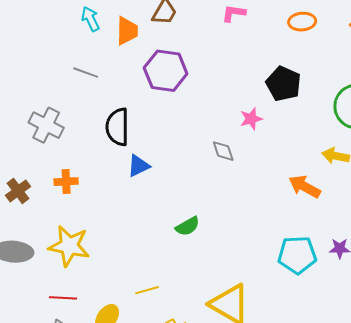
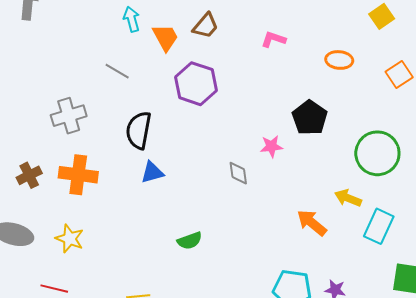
orange trapezoid: (127, 31) -> (165, 37), turned -40
gray cross: (46, 125) -> (69, 116), turned 36
orange cross: (66, 182) -> (78, 175), size x1.6
yellow star: (69, 246) -> (70, 239), size x0.7

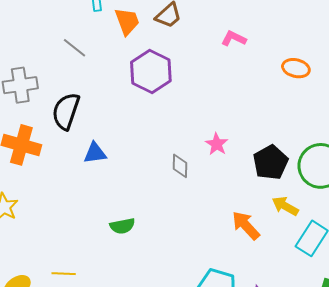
black pentagon: (310, 118) -> (271, 162), moved
black semicircle: (139, 130) -> (66, 111), moved
pink star: (271, 146) -> (217, 144), turned 30

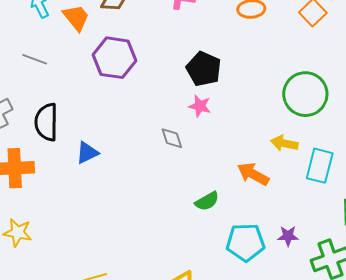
black pentagon: (271, 162) -> (204, 69), moved
green semicircle: (122, 226) -> (207, 201), moved

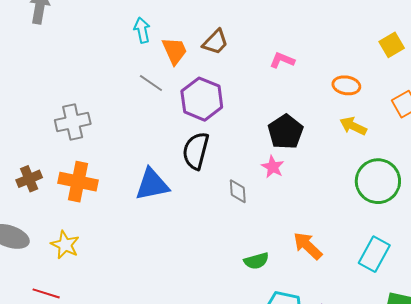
gray line: (35, 59) -> (151, 83), moved
black semicircle: (46, 122) -> (196, 151), moved
yellow arrow: (284, 143) -> (353, 126), moved
blue triangle: (87, 153) -> (152, 184), size x1.5

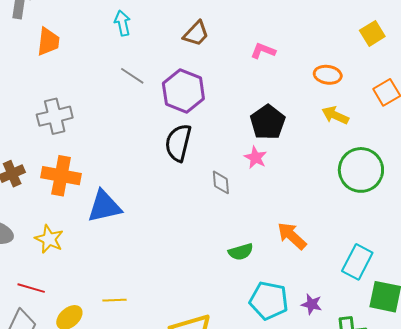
orange trapezoid: (175, 51) -> (48, 42), moved, turned 32
blue triangle: (152, 184) -> (104, 206), moved
cyan rectangle: (374, 254) -> (357, 262), moved

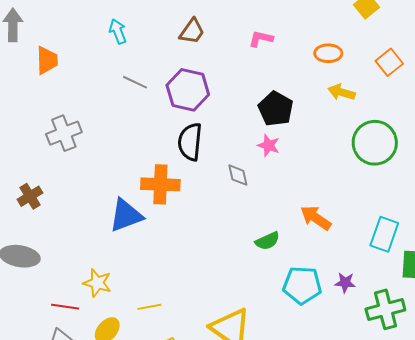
orange cross: (61, 176) -> (160, 184), moved
yellow star: (49, 239) -> (97, 283), moved

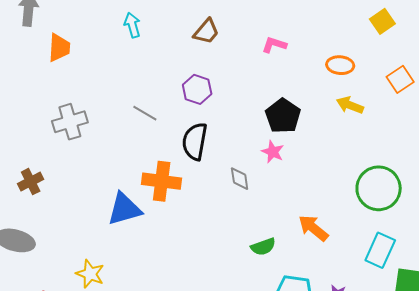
gray line: (135, 82) -> (145, 113), moved
purple hexagon: (188, 90) -> (197, 89), size x0.7
green circle: (375, 143) -> (379, 188), moved

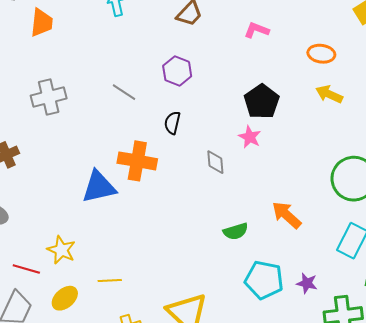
black semicircle: (195, 141) -> (172, 123), size x0.6

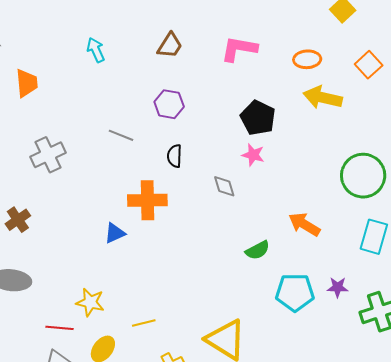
pink L-shape: (257, 30) -> (239, 49), size x1.5
yellow arrow: (329, 94) -> (323, 98), size x1.4
blue triangle: (99, 187) -> (115, 233), size x0.6

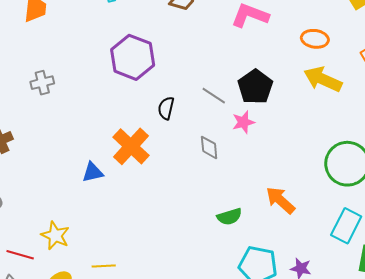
purple hexagon: (169, 104) -> (133, 57), moved, size x1.5
gray line: (121, 135) -> (214, 96), moved
gray cross: (48, 155) -> (42, 83), size x0.7
pink star: (253, 155) -> (243, 122), turned 30
orange cross: (147, 200) -> (131, 146), turned 33

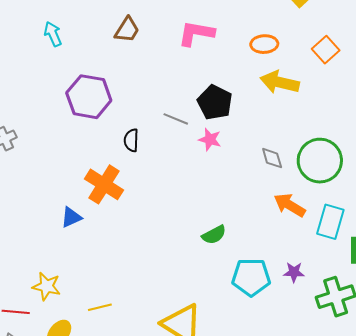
pink star: (243, 122) -> (210, 139), turned -30
gray diamond: (209, 147) -> (272, 158), moved
orange arrow: (280, 200) -> (290, 205), moved

